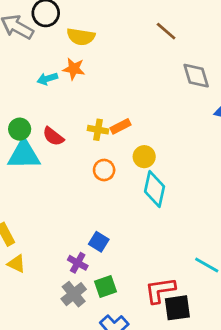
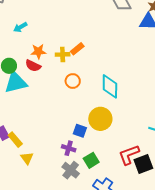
orange star: (74, 69) -> (38, 51), moved
yellow circle: (144, 157) -> (100, 119), moved, size x1.5
yellow triangle: (16, 264) -> (27, 158), turned 40

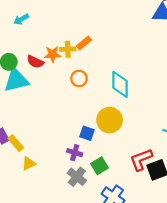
orange star: (38, 51) -> (53, 54), moved
yellow triangle: (27, 158) -> (29, 163), turned 40

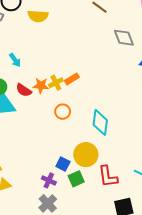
cyan arrow: (21, 19) -> (15, 60), moved, turned -104
yellow cross: (68, 49) -> (56, 83), turned -32
red L-shape: (141, 159) -> (108, 177), moved, turned -85
green square: (100, 166) -> (76, 179), moved

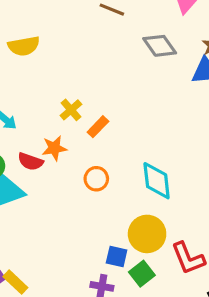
yellow cross: (56, 83) -> (71, 110), moved

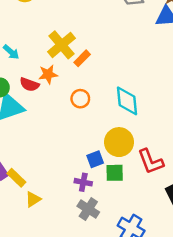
yellow cross: (71, 110) -> (61, 45), size x1.6
blue square: (117, 257) -> (95, 159), turned -35
green square: (142, 274) -> (115, 173), turned 36

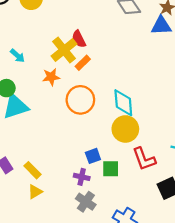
red semicircle: (29, 85) -> (79, 39), moved, turned 42
orange circle: (80, 99) -> (80, 100), size x1.6
yellow circle: (119, 142) -> (125, 129), moved
yellow rectangle: (16, 178) -> (32, 170), moved

